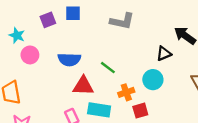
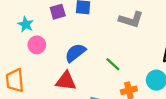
blue semicircle: (69, 59) -> (75, 53), turned 135
red triangle: (83, 86) -> (66, 81), moved

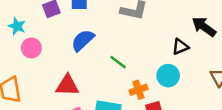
blue semicircle: (75, 53) -> (83, 40), moved

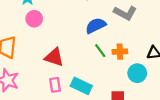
blue semicircle: (83, 40) -> (96, 26), moved
orange cross: (138, 90) -> (120, 52), moved

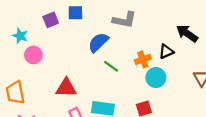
orange cross: (120, 52) -> (143, 59), moved

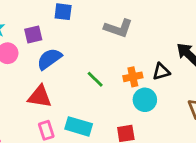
purple square: (51, 20) -> (33, 34), moved
blue semicircle: (98, 42) -> (49, 59), moved

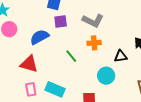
purple square: (33, 34) -> (61, 22), moved
orange cross: (133, 77) -> (94, 43), moved

